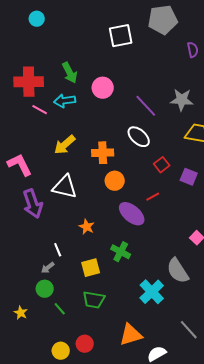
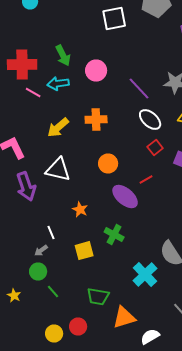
white ellipse: (139, 137) -> (150, 120), moved
orange cross: (103, 153) -> (96, 120), moved
green trapezoid: (94, 300) -> (98, 296), moved

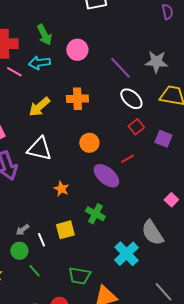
white line: (51, 232) -> (41, 240), moved

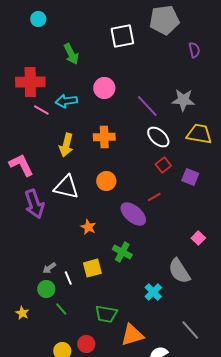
green arrow: (44, 35) -> (71, 54), moved
yellow arrow: (39, 107) -> (66, 145), turned -35
orange circle: (89, 143) -> (106, 181), moved
cyan cross: (126, 254) -> (153, 292), size x0.7

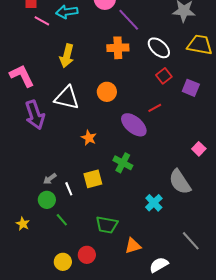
purple line: (147, 106) -> (129, 20), moved
orange cross: (104, 137) -> (118, 48), moved
orange triangle: (132, 335) -> (133, 246), size x0.7

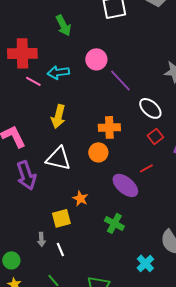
orange cross: (118, 48) -> (109, 127), moved
gray arrow: (50, 179) -> (41, 239), turned -56
yellow square: (93, 179) -> (61, 218), moved
green circle: (47, 200) -> (11, 260), moved

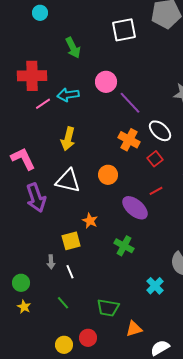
pink line: (33, 81) -> (43, 104), turned -63
orange cross: (109, 127) -> (129, 140), moved, turned 30
red square: (155, 136) -> (155, 159), moved

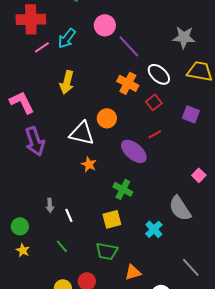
cyan arrow: (68, 95) -> (67, 38), turned -45
white triangle: (68, 181) -> (82, 133), moved
yellow square: (71, 241) -> (112, 219), moved

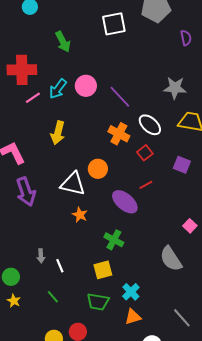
pink circle: (105, 25) -> (86, 86), moved
cyan cross: (154, 229) -> (131, 292), moved
orange triangle: (133, 272) -> (133, 317), moved

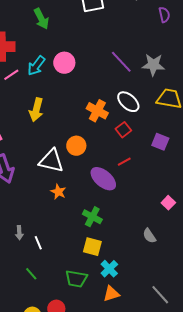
purple line: (120, 97) -> (121, 62), moved
gray semicircle: (171, 259) -> (149, 236), size x0.6
yellow square: (103, 270) -> (92, 247), moved, turned 30

